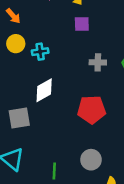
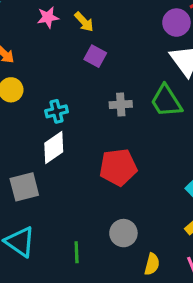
purple square: (82, 24) -> (95, 56), turned 35
cyan cross: (40, 52) -> (57, 111), moved

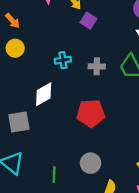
purple square: (95, 56) -> (88, 21), moved
cyan cross: (57, 111) -> (63, 60), moved

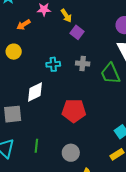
orange arrow: (13, 21) -> (24, 25), moved, turned 96
gray cross: (97, 66) -> (83, 63), moved
green line: (54, 175) -> (36, 146), moved

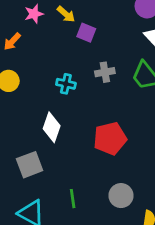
cyan cross: (53, 64) -> (66, 84), turned 32
white diamond: (35, 92) -> (52, 127), turned -30

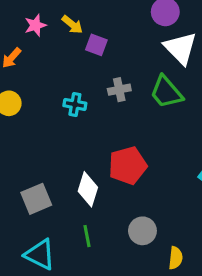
white diamond: (52, 127) -> (88, 189), moved

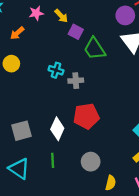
gray cross: (119, 90) -> (76, 81), moved
green trapezoid: (166, 92) -> (95, 49), moved

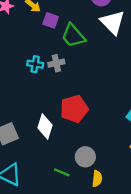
gray cross: (76, 81) -> (56, 63), moved
green line: (53, 160) -> (62, 172), moved, turned -56
yellow semicircle: (111, 183) -> (97, 179), moved

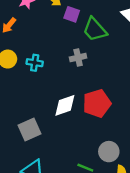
cyan cross: (35, 64) -> (35, 63), moved
white diamond: (45, 127) -> (65, 105), moved, turned 55

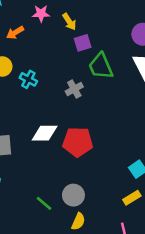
purple square: (72, 14) -> (83, 43), turned 35
gray cross: (78, 58) -> (74, 89), turned -35

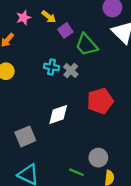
cyan cross: (28, 79) -> (52, 67), moved
red pentagon: (78, 142) -> (100, 101), moved

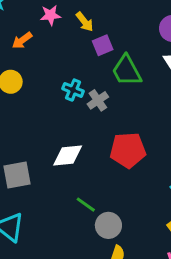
green line: (76, 172) -> (86, 205), moved

